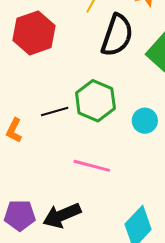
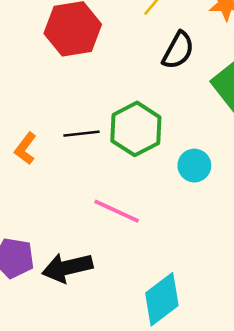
black semicircle: (117, 35) -> (178, 50), size x0.7

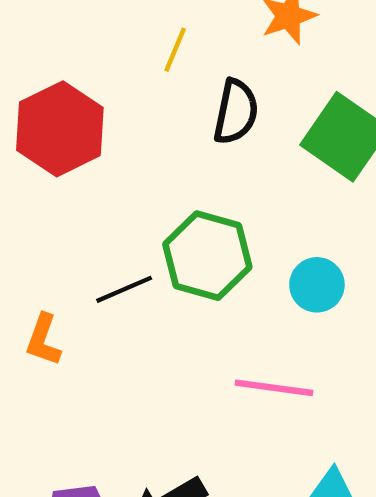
pink line: (117, 211) -> (274, 388), moved

